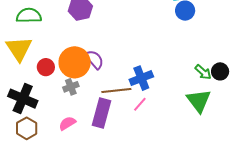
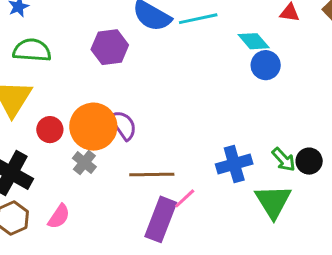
blue cross: (141, 78) -> (234, 164), moved
gray cross: (71, 87) -> (84, 163), turned -35
purple rectangle: (101, 113) -> (161, 219), moved
pink semicircle: (67, 123) -> (59, 216), moved, turned 150

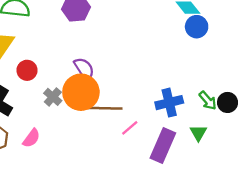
orange circle: (93, 127) -> (81, 92), moved
green triangle: (273, 201) -> (198, 133), size x0.6
purple rectangle: (161, 219) -> (163, 145), moved

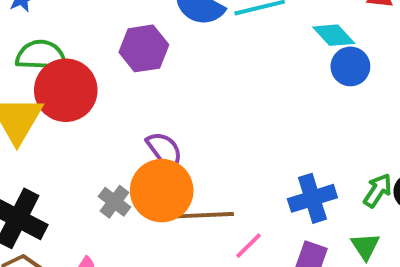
red circle: (27, 70) -> (66, 90), moved, size x1.8
green arrow: (208, 101) -> (378, 190), turned -102

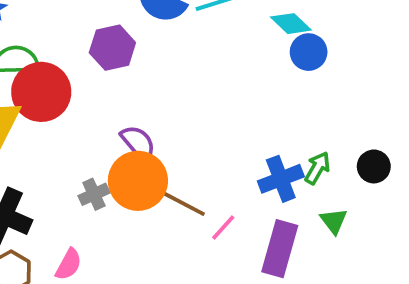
green arrow: (378, 190) -> (317, 168), moved
gray cross: (114, 202) -> (94, 194), turned 32
brown line: (204, 215) -> (179, 201), turned 34

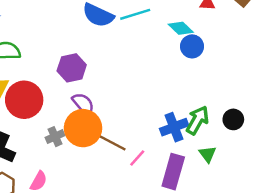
purple hexagon: (112, 48) -> (72, 68), moved
red circle: (41, 92) -> (24, 100), moved
green arrow: (317, 168) -> (197, 120), size x1.4

